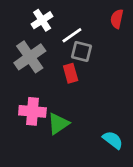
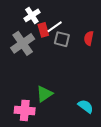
red semicircle: (117, 19) -> (89, 38), moved
red rectangle: (71, 73) -> (43, 30), moved
pink cross: (32, 111) -> (25, 110), moved

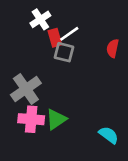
gray square: (62, 39) -> (64, 52), moved
gray cross: (23, 43) -> (26, 89), moved
pink cross: (25, 110) -> (31, 119), moved

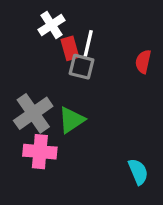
white line: (69, 34) -> (88, 43), turned -42
green triangle: (56, 119) -> (72, 120), moved
cyan semicircle: (109, 135) -> (138, 172), turned 30

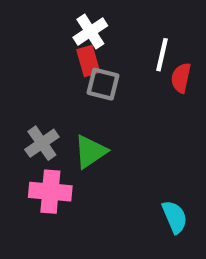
white cross: (52, 25) -> (90, 31), moved
white line: (88, 43) -> (162, 55), moved
gray cross: (33, 113) -> (42, 143), size x0.7

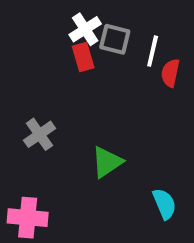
gray square: (103, 84) -> (115, 39), moved
green triangle: (90, 152) -> (107, 162), moved
pink cross: (50, 192) -> (28, 218), moved

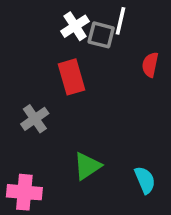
white line: (153, 51) -> (120, 21), moved
red rectangle: (83, 57) -> (72, 77), moved, size x1.4
green triangle: (107, 162) -> (87, 166), moved

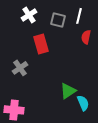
white line: (120, 21) -> (79, 16), moved
white cross: (75, 26) -> (29, 15), moved
green triangle: (87, 166) -> (68, 91), moved

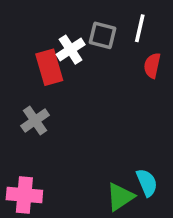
white cross: (29, 15) -> (71, 50), moved
red rectangle: (41, 44) -> (49, 67), moved
green triangle: (68, 91) -> (120, 197), moved

